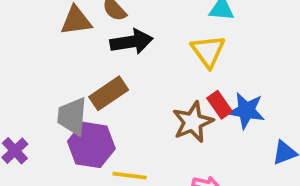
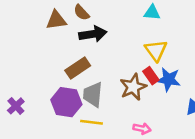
yellow triangle: (208, 51) -> (156, 50), moved
gray trapezoid: (72, 116) -> (93, 95), moved

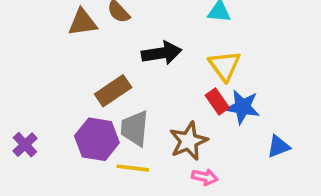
black arrow: (93, 34) -> (162, 53), moved
brown star: (133, 87) -> (189, 141), moved

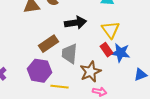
gray trapezoid: (135, 128) -> (69, 54), moved

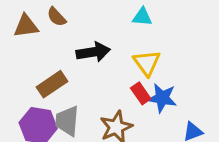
gray trapezoid: (69, 54) -> (67, 121), moved

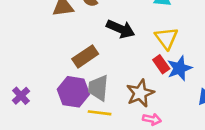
black arrow: (93, 52) -> (121, 29), turned 32
blue star: (162, 98) -> (180, 68), turned -30

